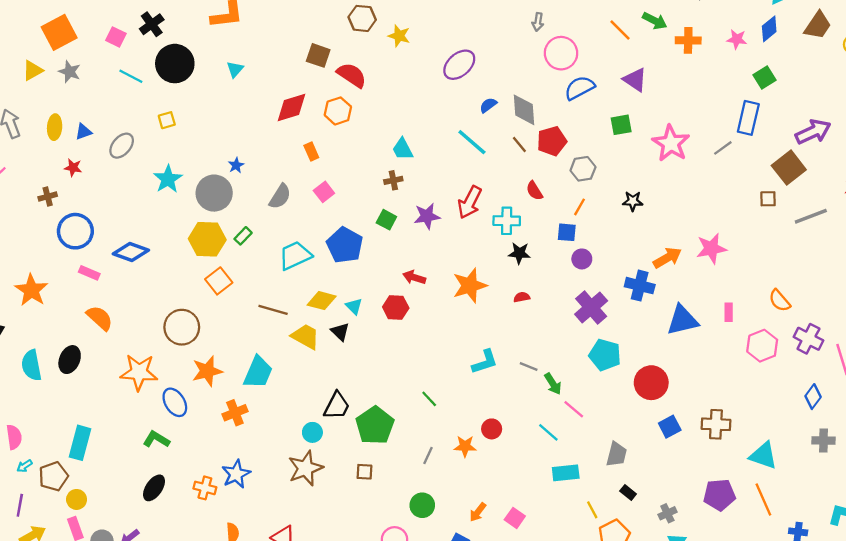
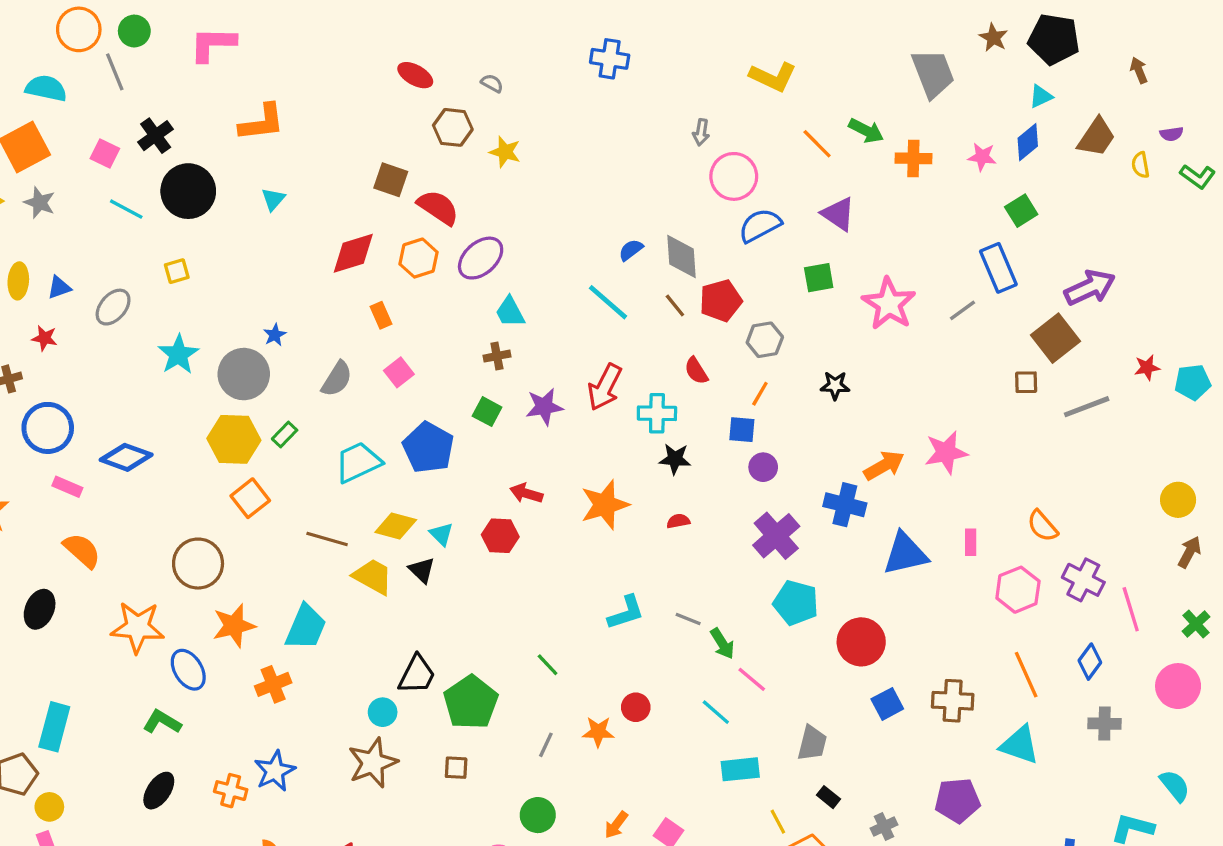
purple ellipse: (459, 65) -> (481, 258), moved
blue rectangle: (748, 118) -> (998, 268), turned -36
orange line: (763, 499) -> (1026, 675), moved

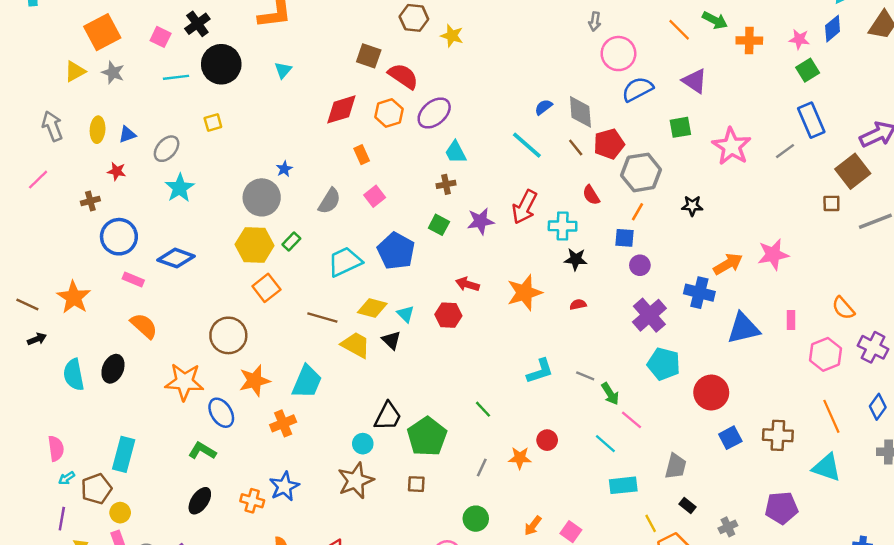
cyan line: (126, 209) -> (176, 77), turned -35
green square: (1021, 211) -> (808, 70), moved
gray hexagon: (765, 340) -> (641, 172), size x1.5
cyan star: (178, 354) -> (180, 188), moved

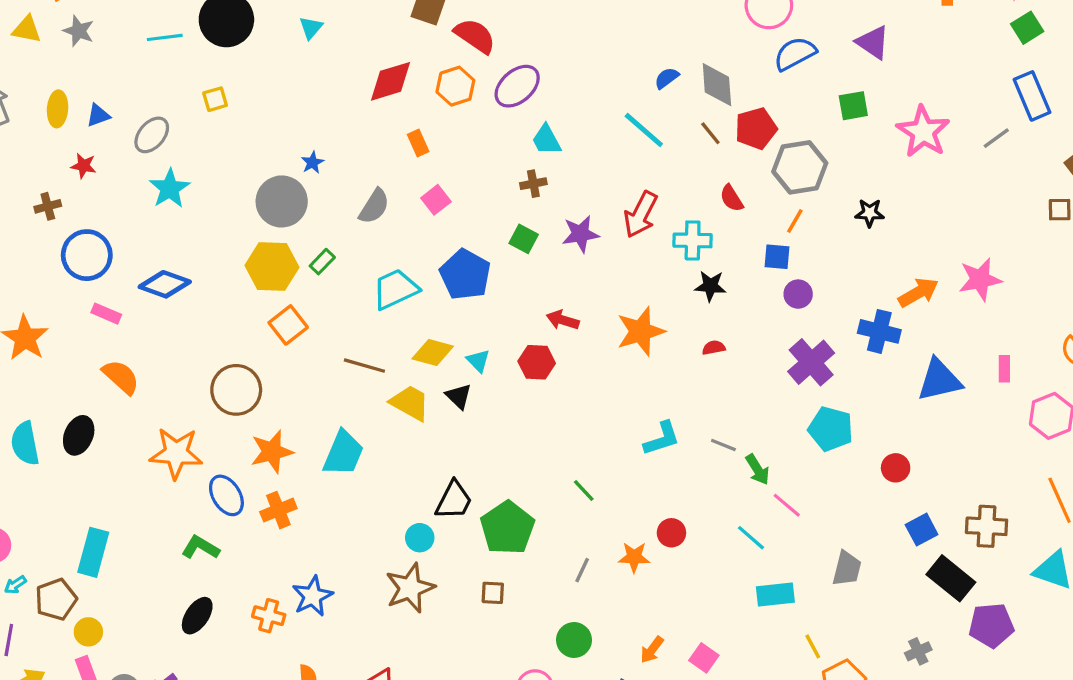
yellow triangle: (75, 71) -> (27, 29), turned 40
red circle: (711, 393) -> (896, 468), size x0.6
orange cross: (283, 423) -> (278, 510), moved
black rectangle: (687, 506) -> (951, 578), moved, size x2.0

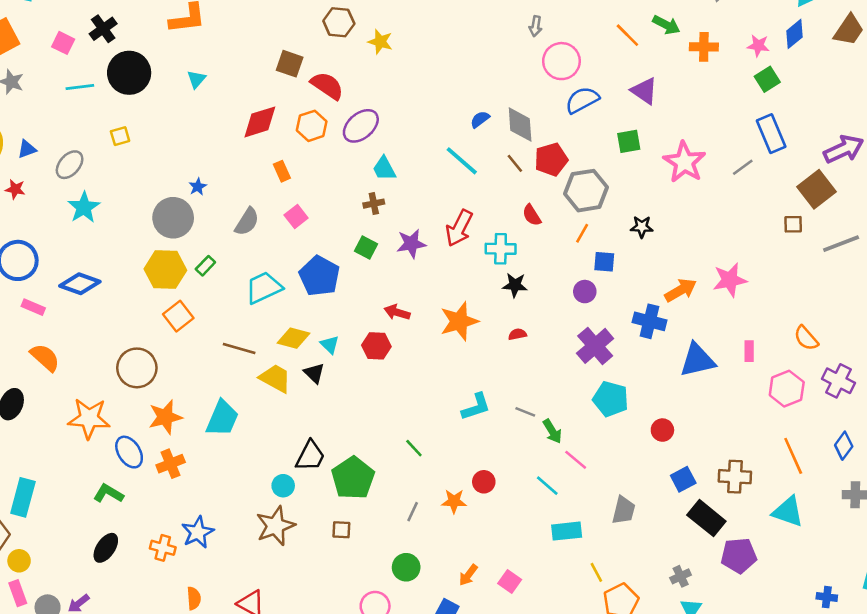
blue square: (777, 257) -> (604, 262), moved

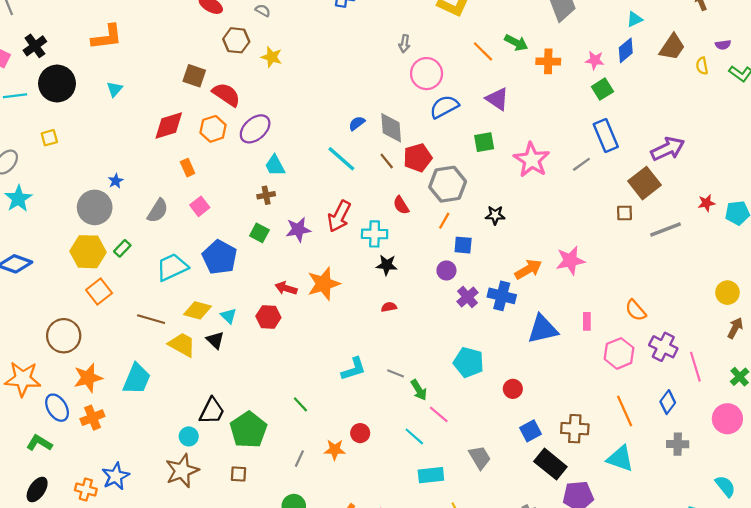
orange star: (459, 321) -> (324, 284), moved
purple cross: (595, 346) -> (467, 297), moved, size x0.7
gray trapezoid: (624, 510) -> (480, 457), turned -45

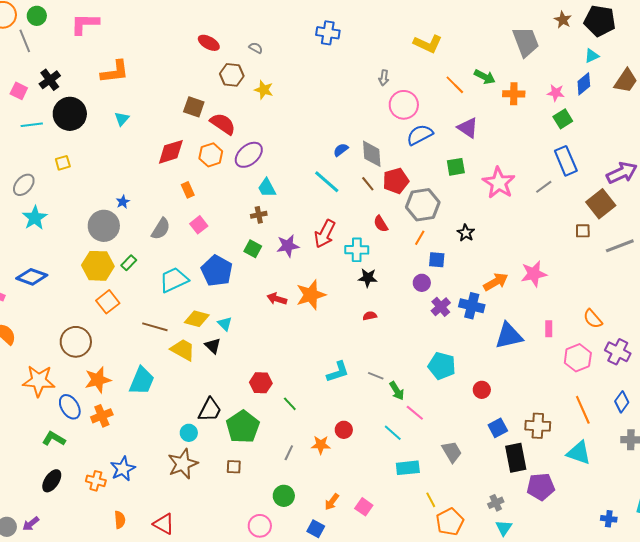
black star: (495, 215) -> (466, 233), turned 30
red hexagon: (268, 317) -> (261, 383), moved
black rectangle: (550, 464) -> (516, 458), turned 40

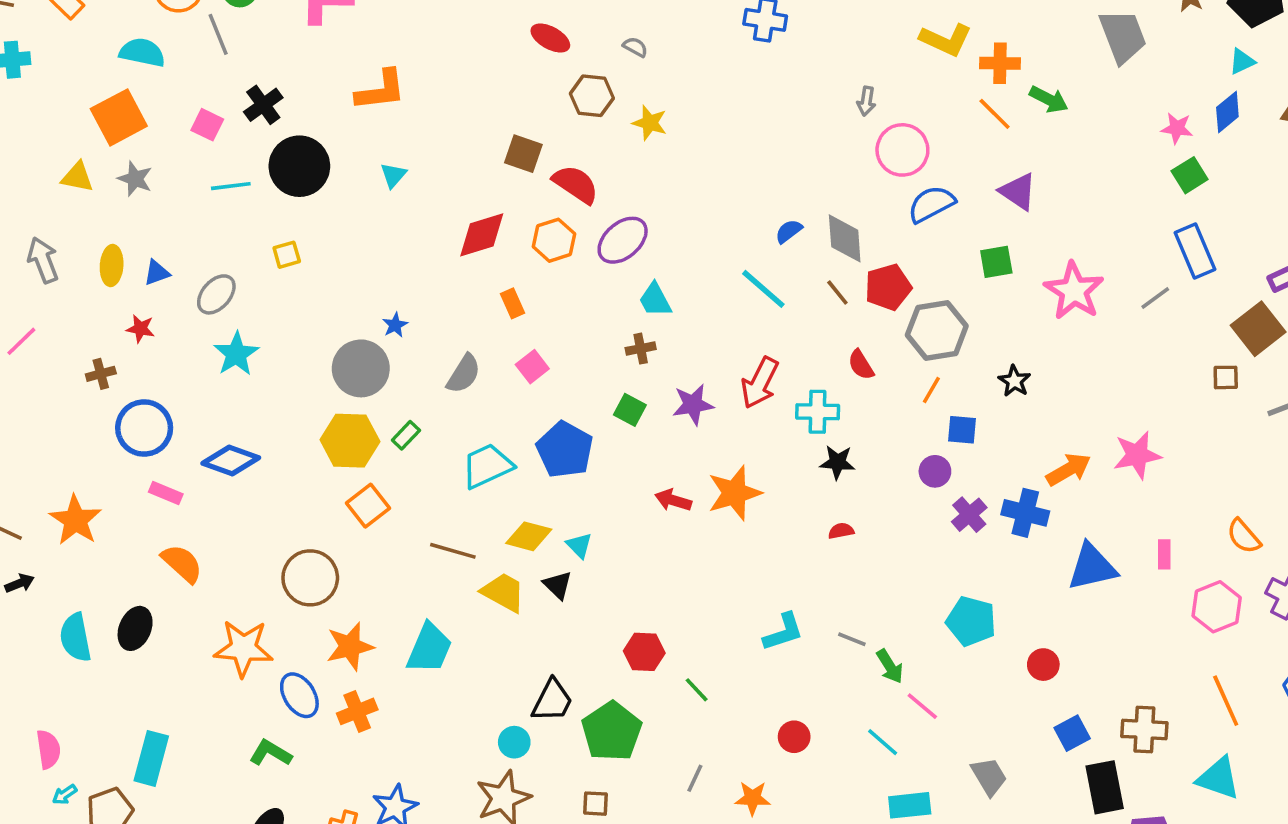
orange cross: (514, 94) -> (1000, 63), moved
orange star: (321, 445) -> (753, 798), moved

